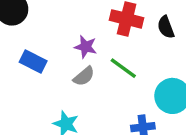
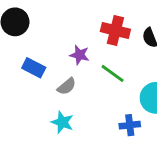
gray semicircle: (84, 76) -> (67, 86), moved

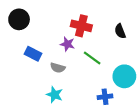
red cross: (115, 30) -> (81, 26), moved
gray semicircle: (67, 86) -> (58, 68), turned 56

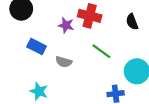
purple star: (67, 44) -> (66, 25), moved
cyan star: (54, 95) -> (39, 91), moved

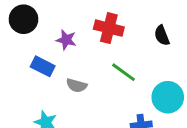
purple star: (66, 25) -> (66, 40), moved

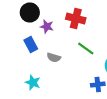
black circle: (24, 19) -> (30, 12), moved
blue rectangle: (43, 66) -> (31, 44), turned 35

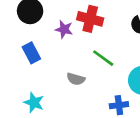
purple star: (47, 26) -> (64, 29), moved
gray semicircle: (54, 58) -> (76, 79), moved

